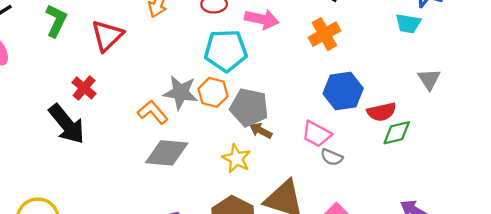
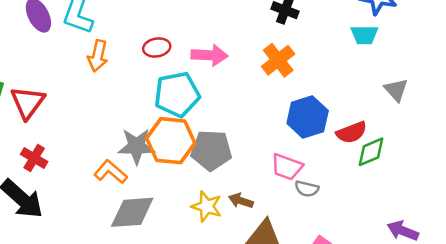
red triangle: (107, 36) -> (28, 103), moved
orange hexagon: (213, 92) -> (171, 141), size x1.5
brown arrow: (261, 131) -> (241, 201), moved

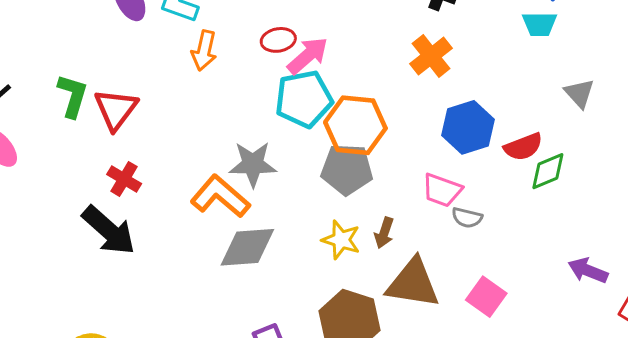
pink arrow: (210, 55) -> (308, 56), moved, turned -44
orange hexagon: (171, 141) -> (355, 125), moved
orange L-shape: (111, 172) -> (220, 196), size x1.4
brown arrow: (241, 201) -> (384, 233), turned -90

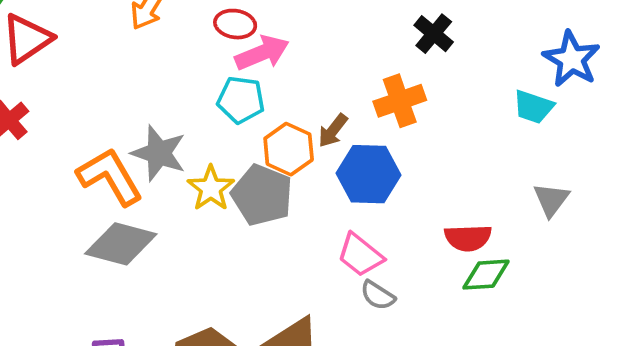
cyan pentagon: (304, 99) -> (241, 100), size x0.7
orange hexagon: (355, 125) -> (289, 149), size x0.7
blue hexagon: (468, 127) -> (368, 174), moved
brown arrow: (384, 233) -> (333, 131), moved
yellow star: (341, 240) -> (211, 188), moved

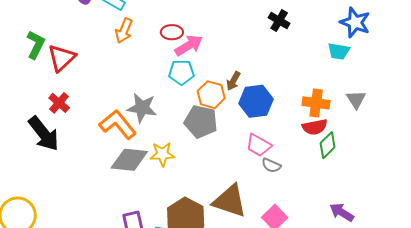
orange cross: (400, 101) -> (316, 103), moved, turned 36
yellow star: (211, 188) -> (162, 154), moved, turned -30
green diamond: (486, 275) -> (328, 145), turned -32

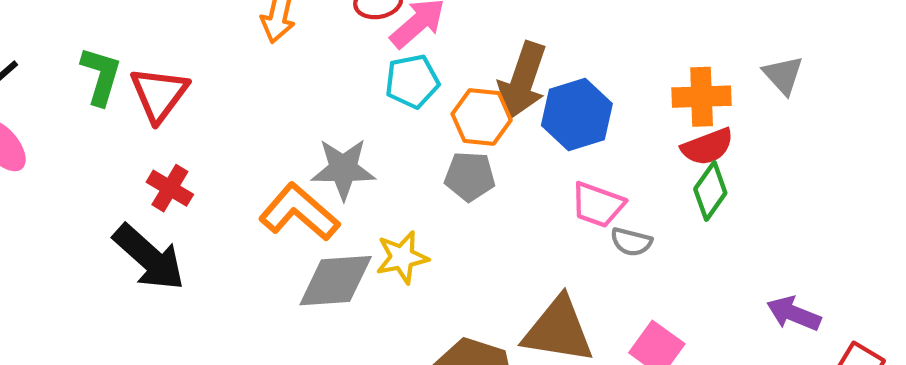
brown arrow: (233, 81) -> (523, 81), size x1.8
gray pentagon: (201, 122) -> (470, 176), size x0.7
green diamond: (328, 145) -> (710, 191), moved

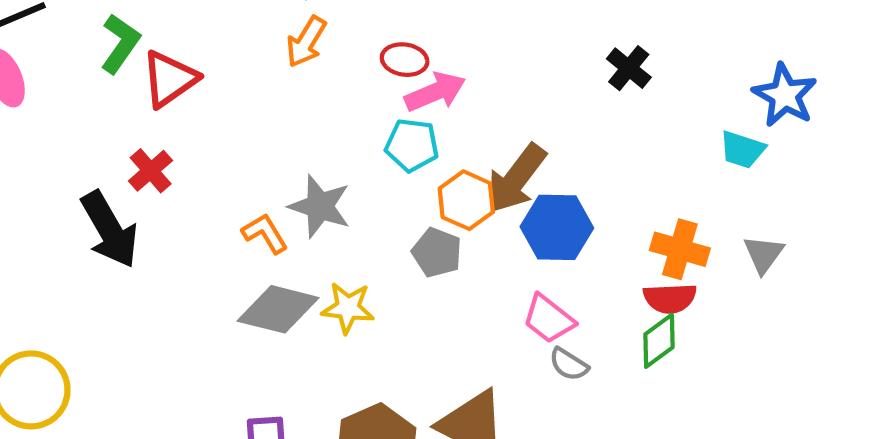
orange L-shape: (299, 212) -> (265, 233), size x0.6

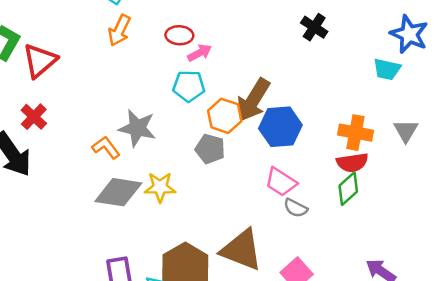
pink arrow: (435, 92) -> (200, 53), size x0.7

